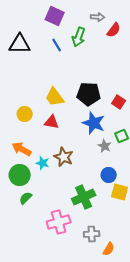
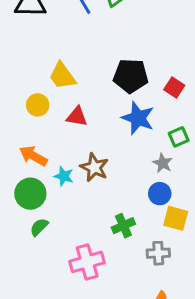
yellow trapezoid: (55, 97) -> (62, 76), moved
gray star: (105, 146) -> (163, 163), moved
green cross: (84, 197) -> (123, 226), size x0.7
gray cross: (92, 234) -> (158, 253), moved

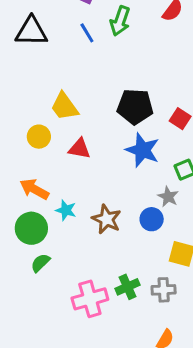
brown star: (94, 167) -> (106, 219), moved
blue circle: (160, 194) -> (152, 219), moved
green cross: (123, 226) -> (128, 287), moved

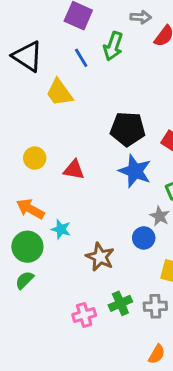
black triangle: (31, 31) -> (27, 56), turned 32
yellow trapezoid: (64, 107) -> (59, 93), moved
brown star: (106, 219) -> (100, 257), moved
green semicircle: (40, 263) -> (25, 280), moved
pink cross: (90, 299) -> (84, 315), size x0.7

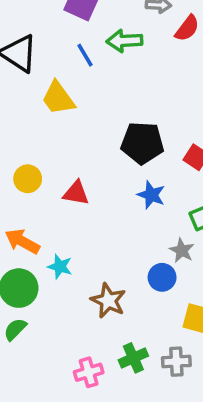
green arrow: (113, 46) -> (124, 41), turned 68
blue star: (135, 171) -> (151, 195), size x0.7

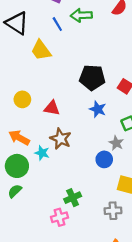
brown star: (108, 301) -> (61, 139), moved
green cross: (133, 358) -> (73, 198), moved

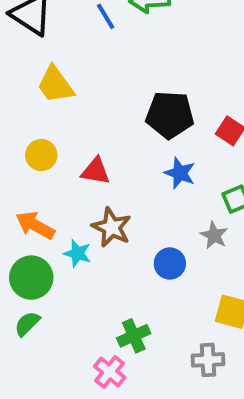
yellow trapezoid: (41, 50) -> (55, 85), moved
blue circle: (104, 159) -> (170, 263), moved
pink cross: (59, 217) -> (110, 372), turned -35

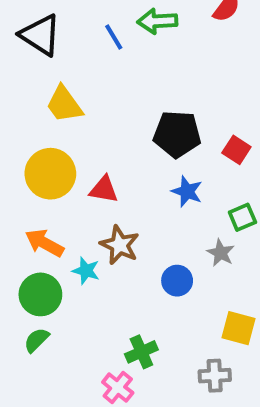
yellow circle: (41, 155) -> (50, 174), size x1.6

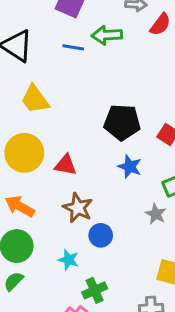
blue line: (114, 37) -> (73, 47), turned -50
cyan star: (86, 271) -> (69, 260), moved
blue circle: (177, 281) -> (101, 235), moved

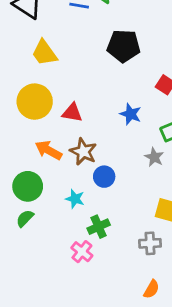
black pentagon: (122, 122) -> (124, 46), moved
orange arrow: (20, 206) -> (49, 150), moved

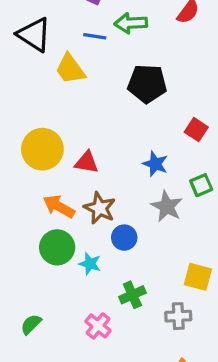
yellow trapezoid: (44, 53) -> (70, 69), moved
gray star: (154, 157) -> (167, 206), moved, size x1.4
green circle: (28, 186) -> (57, 247), moved
green semicircle: (25, 218) -> (31, 324), moved
green cross: (99, 227) -> (132, 295), moved

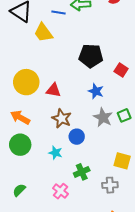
black pentagon: (147, 84) -> (91, 56), moved
green square: (201, 185) -> (124, 115), moved
orange arrow: (59, 206) -> (20, 117), moved
green circle: (57, 247) -> (20, 145), moved

